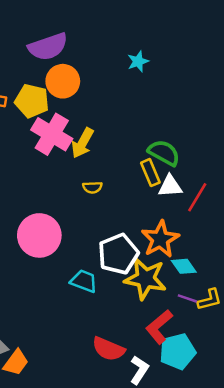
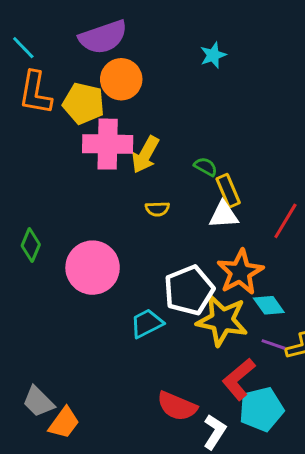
pink cross: (52, 134) -> (108, 144), turned -30
green semicircle: (164, 153) -> (206, 167), moved, size x0.6
white triangle: (170, 186) -> (224, 215), moved
cyan trapezoid: (84, 281) -> (147, 323), turned -48

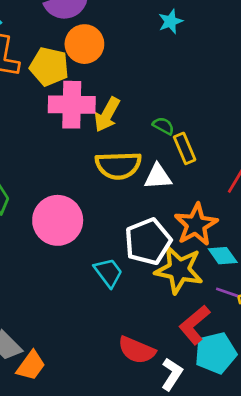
yellow semicircle: (157, 209) -> (118, 165), size x2.0
white triangle: (224, 215) -> (158, 177), moved
cyan trapezoid: (147, 323) -> (108, 273), turned 80

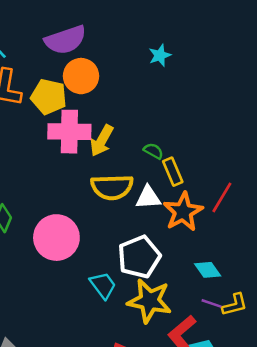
orange star: (196, 225) -> (183, 212), moved
yellow star: (179, 270) -> (149, 301), moved

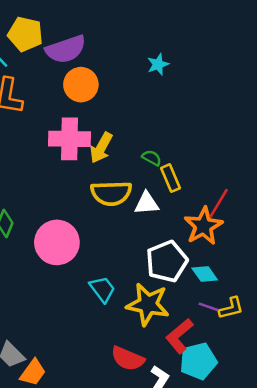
yellow pentagon: (49, 97) -> (25, 34), moved
orange star: (183, 212) -> (203, 226), moved
white pentagon: (139, 257) -> (167, 261), moved

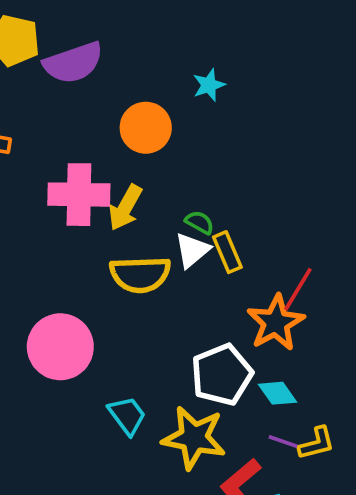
orange circle: (81, 85) -> (146, 128), moved
white triangle: (147, 203) -> (192, 250), moved, turned -36

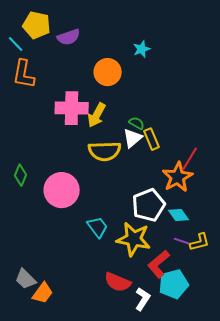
purple semicircle: (73, 63) -> (69, 37), size x0.7

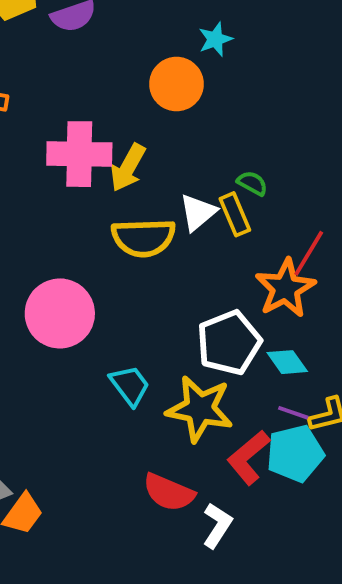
orange circle: (108, 72) -> (176, 84), moved
green semicircle: (137, 123) -> (252, 183), moved
cyan pentagon: (174, 284) -> (295, 453), moved

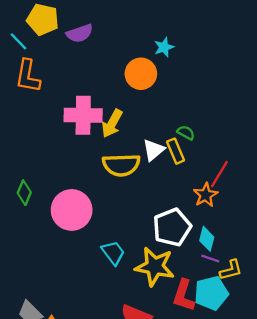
orange star: (285, 288) -> (206, 195), size x0.7
cyan diamond: (287, 362) -> (207, 239), turned 50
purple line: (293, 413) -> (210, 258), moved
red L-shape: (248, 457) -> (184, 295), turned -32

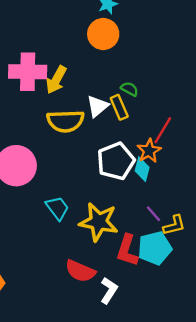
orange circle: (141, 74) -> (103, 34), moved
white pentagon: (172, 227) -> (116, 161), moved
cyan diamond: (207, 239) -> (142, 169), moved
purple line: (210, 258) -> (154, 214), turned 30

